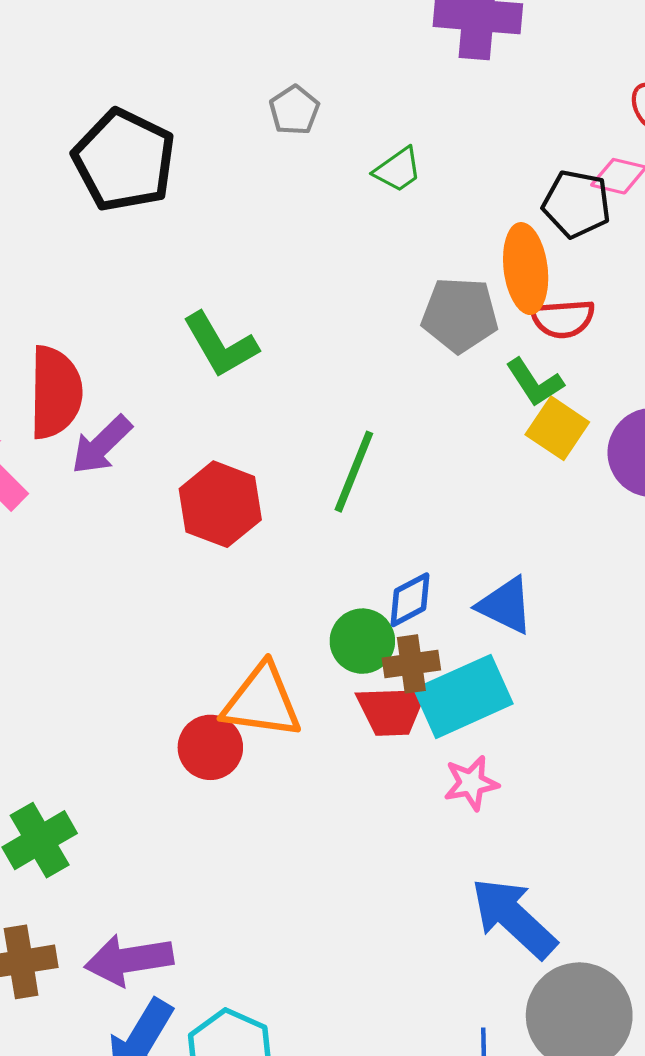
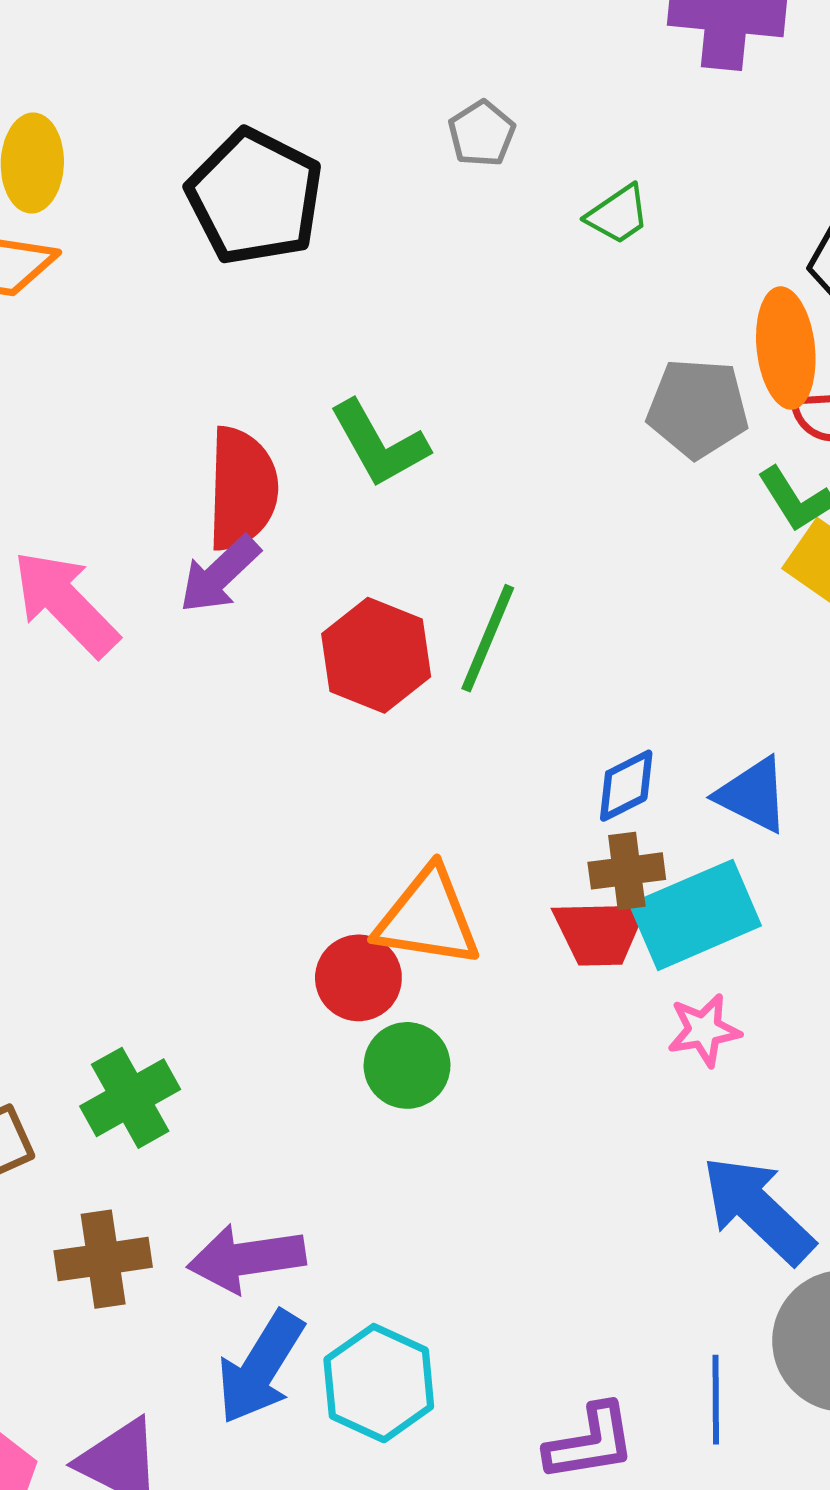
red semicircle: (55, 392) -> (242, 489), moved
green line: (354, 472) -> (488, 638), moved
green circle: (362, 641) -> (407, 1065), moved

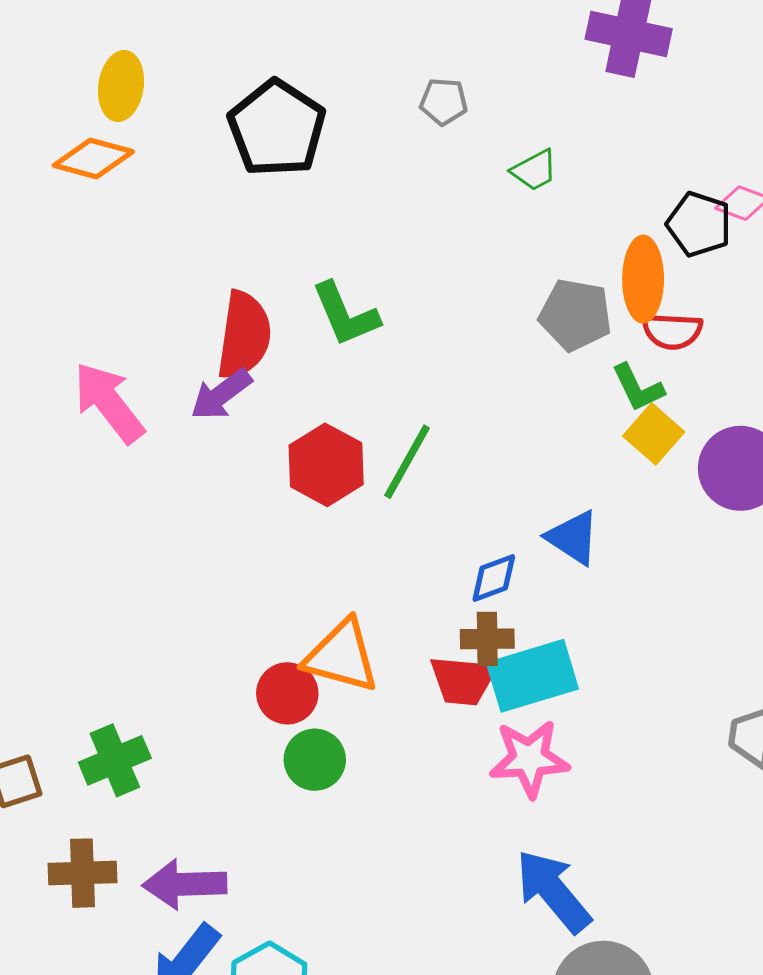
gray pentagon: (482, 134) -> (444, 102), turned 30
blue triangle: (753, 795) -> (573, 538), moved
pink star: (704, 1030) -> (529, 759), size x1.5

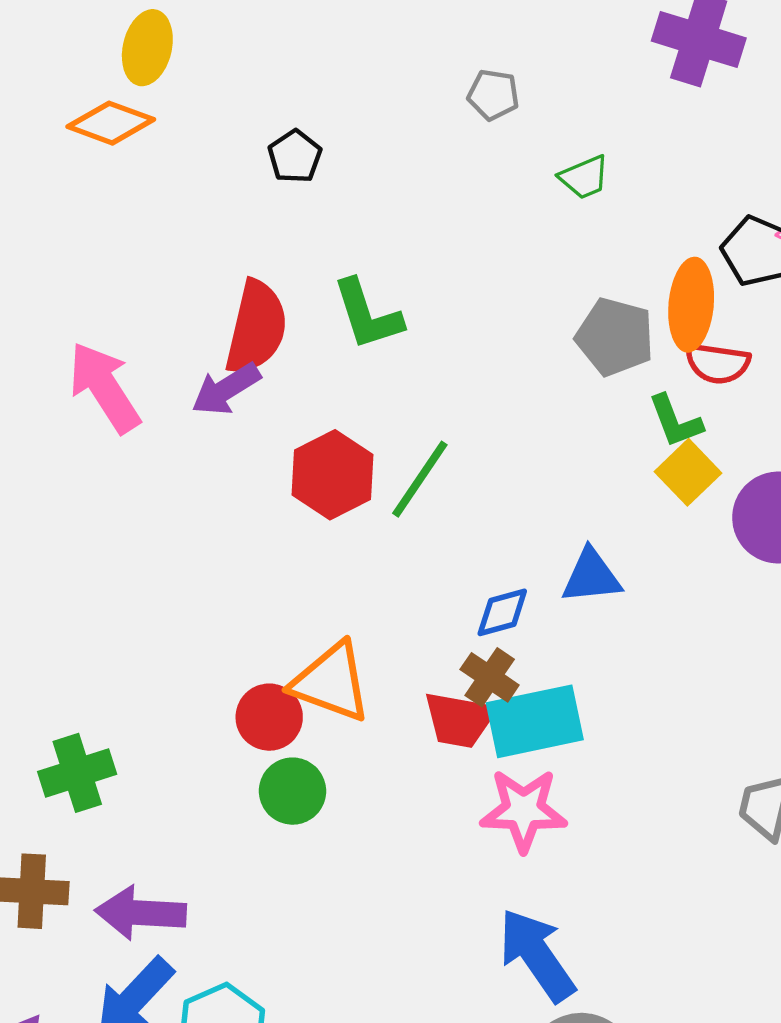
black pentagon: (277, 128) -> (295, 157), moved, size x0.5
blue triangle: (573, 538) -> (591, 576), turned -44
brown cross: (487, 639) -> (490, 677), turned 30

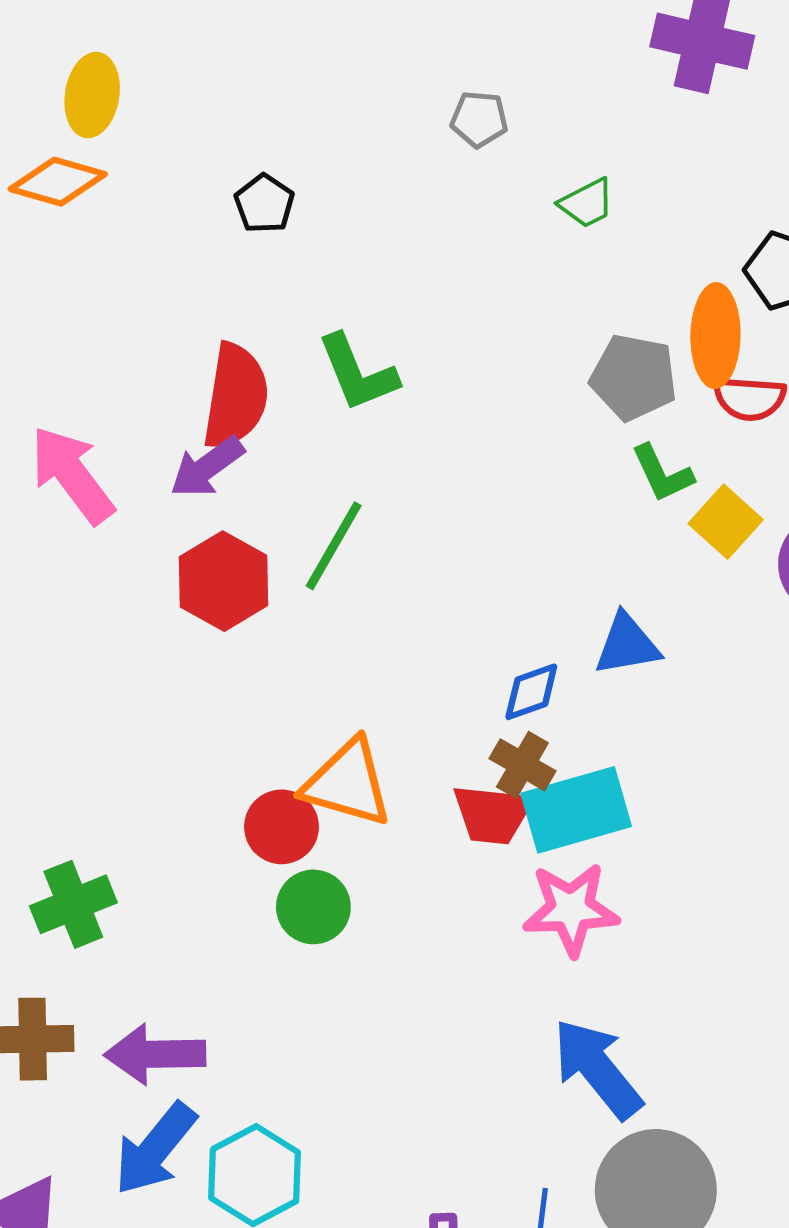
green L-shape: (675, 421) -> (662, 473), moved
red hexagon: (332, 475) -> (223, 581), moved
green line: (420, 479) -> (334, 546), moved

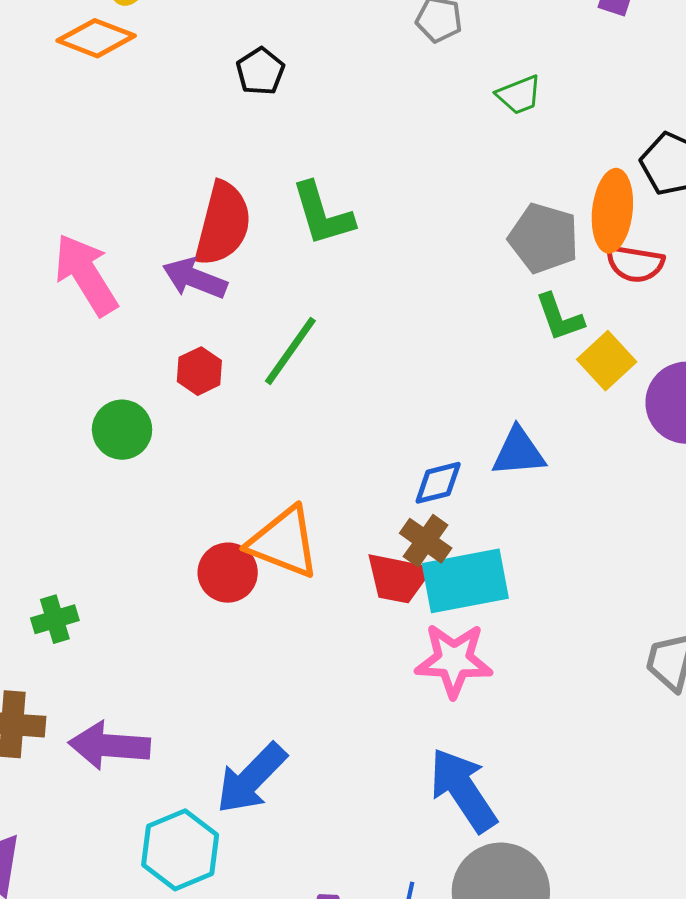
purple arrow: (207, 467) -> (195, 278), turned 52
red hexagon: (223, 581) -> (199, 371), size x0.6
green cross: (73, 904) -> (55, 619), size x0.7
green circle: (313, 907) -> (122, 430), moved
blue arrow: (155, 1149) -> (251, 778), moved

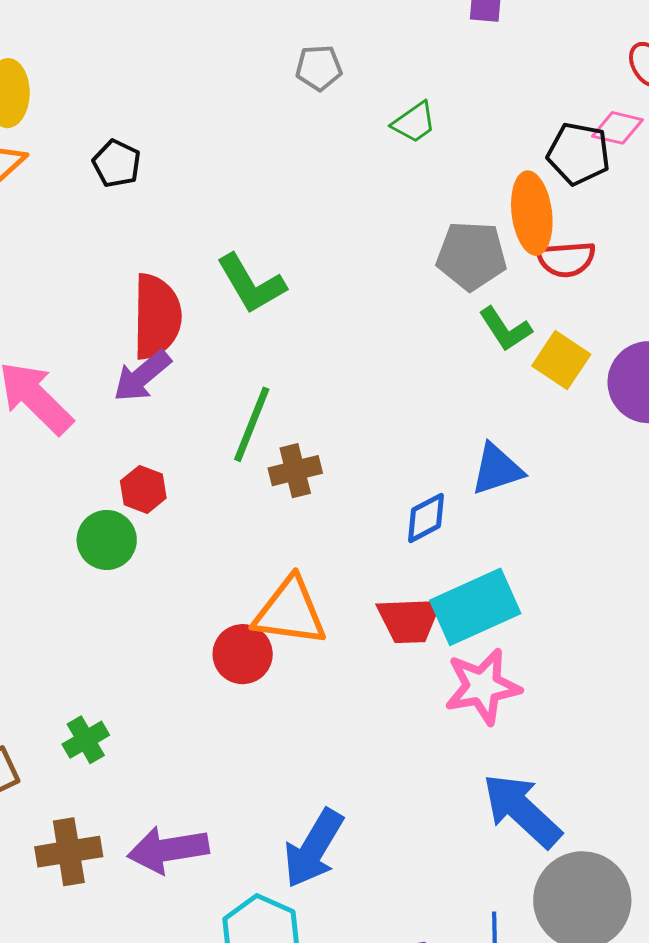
black pentagon: (260, 71) -> (117, 164), moved
purple arrow: (195, 278) -> (142, 376), turned -48
red hexagon: (199, 371) -> (143, 489), moved
brown cross: (426, 541) -> (295, 471), moved, turned -36

